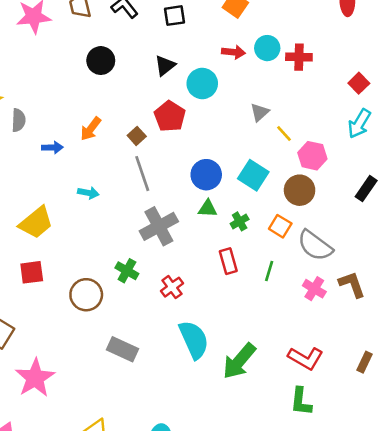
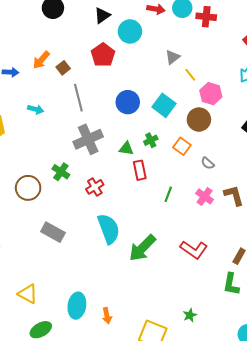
brown square: (137, 136) -> (63, 68), moved
green triangle: (208, 209) -> (126, 149), moved
gray semicircle: (315, 246) -> (208, 163), size x0.5
green line: (269, 271) -> (168, 194), moved
green L-shape: (301, 401) -> (231, 284), moved

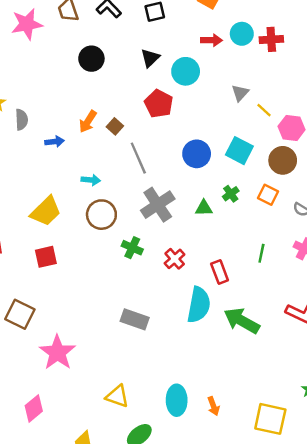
red rectangle: (140, 170) -> (220, 272), moved
brown circle: (28, 188) -> (101, 215), moved
cyan semicircle: (109, 229) -> (199, 305), turned 40
green arrow: (142, 248) -> (242, 321), turned 84

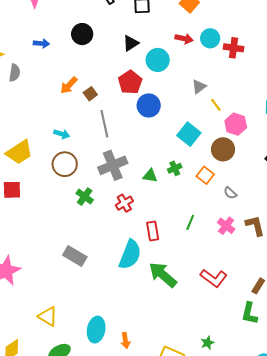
blue arrow: (54, 142) -> (41, 43), moved
blue circle: (197, 154) -> (149, 105), moved
red cross: (175, 259) -> (124, 203), moved

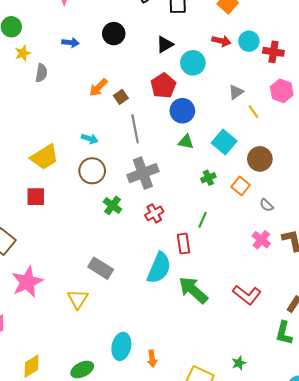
pink hexagon: (236, 124) -> (282, 91), moved
green triangle: (150, 176) -> (186, 142), moved
green line: (190, 222) -> (203, 220), moved
yellow triangle: (48, 316) -> (78, 299), moved, turned 30

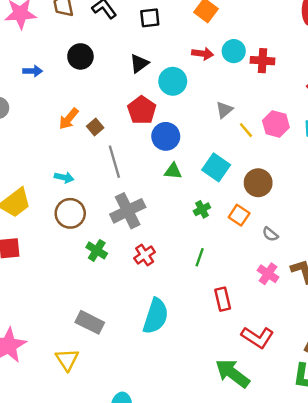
pink hexagon: (282, 91) -> (276, 124), moved
red rectangle: (183, 244) -> (223, 299), moved
green arrow: (193, 290) -> (232, 373), moved

